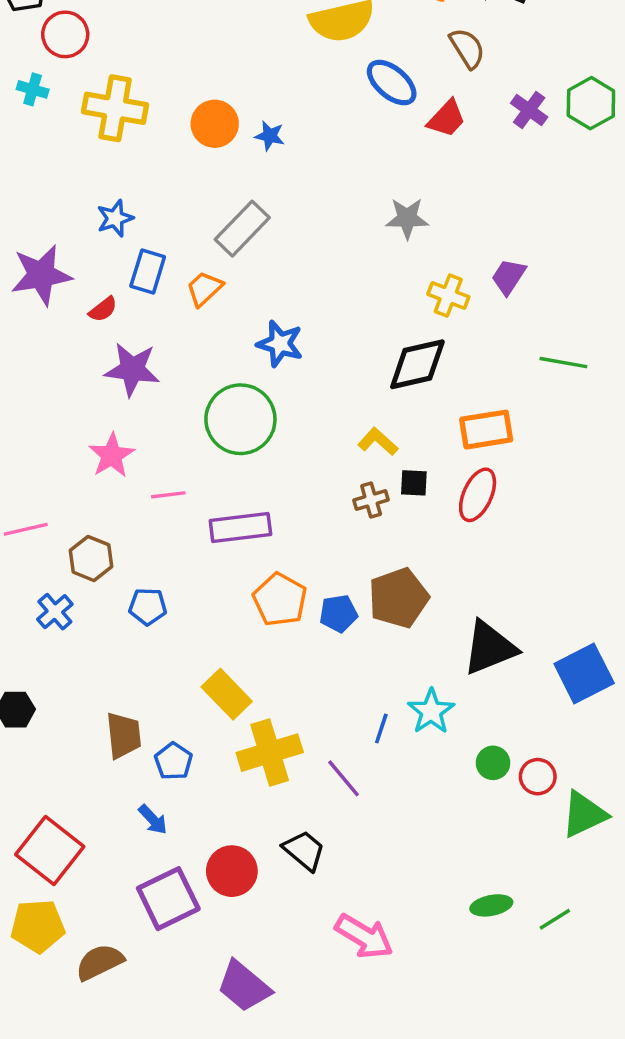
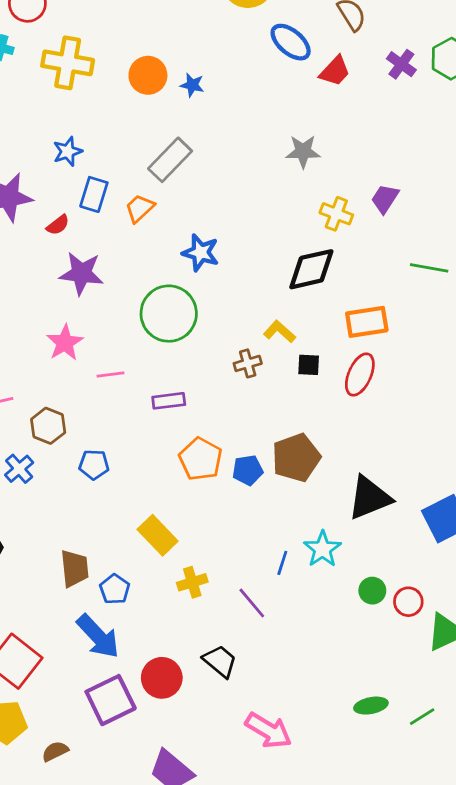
brown cross: (371, 500) -> (248, 363), moved
purple rectangle: (240, 527) -> (169, 401), size x0.7
yellow cross: (270, 753) -> (192, 582), size x0.6
blue arrow: (153, 820) -> (98, 636), size x1.8
brown semicircle: (100, 962) -> (55, 751), size x0.7

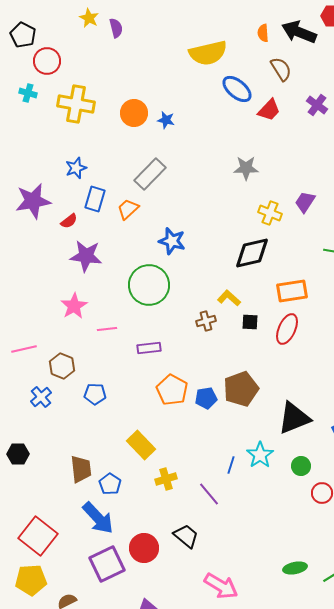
green circle: (372, 591) -> (301, 466), moved

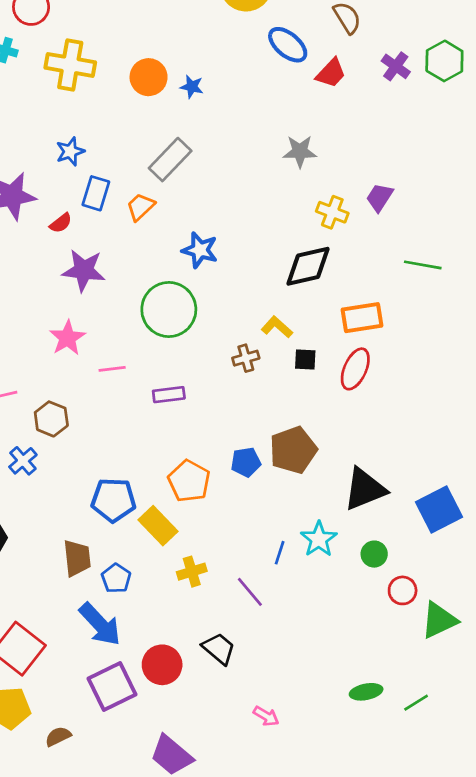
orange pentagon: (172, 390) -> (189, 481), moved
blue pentagon: (95, 394) -> (113, 500), moved, size x1.5
pink arrow: (221, 586) -> (266, 716), size x0.6

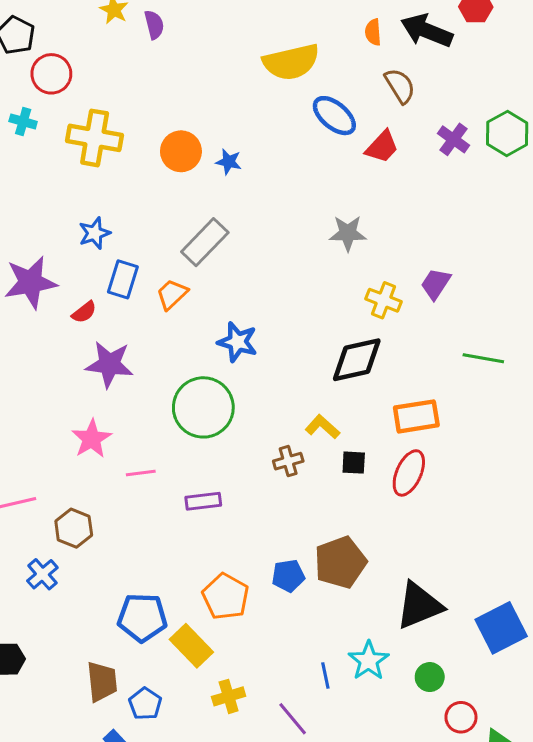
blue line: (280, 553) -> (325, 676), turned -30

